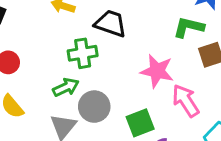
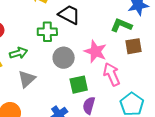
green arrow: (66, 87) -> (18, 53), moved
gray circle: (94, 107) -> (64, 58), moved

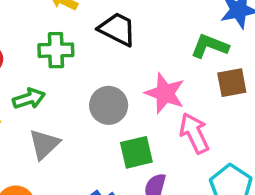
green cross: (47, 32) -> (56, 50), moved

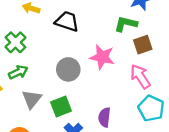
green cross: (56, 50) -> (15, 42), moved, turned -35
pink arrow: (194, 133) -> (140, 76), moved
green square: (136, 152) -> (61, 107), moved

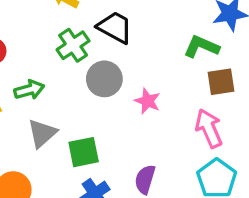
green cross: (15, 42) -> (73, 45), moved
pink star: (102, 57) -> (147, 101), moved, size x0.7
gray circle: (68, 69) -> (104, 79), moved

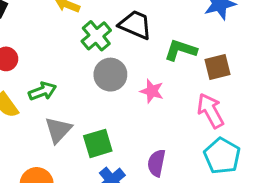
black trapezoid: (115, 27) -> (135, 25), moved
green cross: (73, 45) -> (96, 36), moved
green L-shape: (201, 47) -> (181, 50), moved

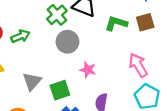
brown square: (217, 67) -> (145, 22), moved
green arrow: (43, 91) -> (20, 36), moved
pink star: (152, 91) -> (88, 70), moved

